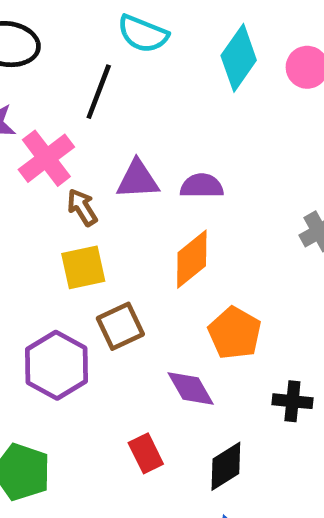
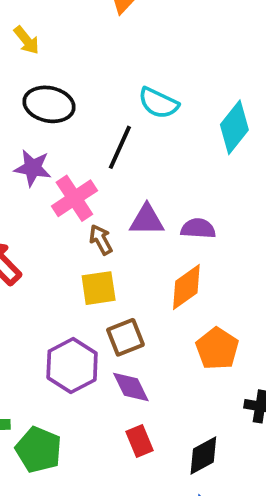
purple diamond: (191, 388) -> (131, 387), moved

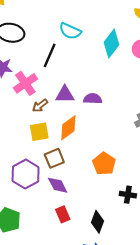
brown arrow: (101, 240) -> (40, 106), turned -98
orange diamond: (186, 287) -> (68, 128), moved
black diamond: (203, 455) -> (97, 222), turned -40

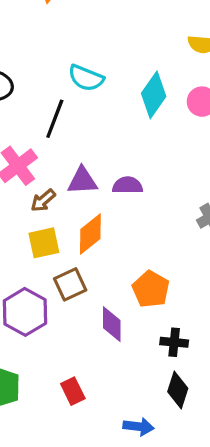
purple diamond: (58, 185) -> (112, 324), moved, turned 30
black cross: (128, 195) -> (174, 342), moved
red rectangle: (63, 214) -> (73, 391), moved
black diamond: (97, 222) -> (178, 390), moved

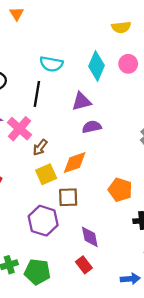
purple triangle: (82, 181) -> (82, 101), moved
orange diamond: (90, 234) -> (75, 163), turned 32
brown square: (70, 284) -> (68, 197), turned 35
purple diamond: (112, 324) -> (90, 237), moved

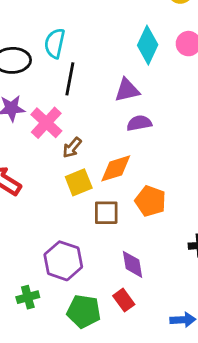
cyan semicircle: (51, 64) -> (55, 43), moved, turned 90
orange pentagon: (120, 190) -> (150, 201), moved
purple hexagon: (43, 221) -> (63, 261), moved
green pentagon: (37, 272) -> (84, 311), moved

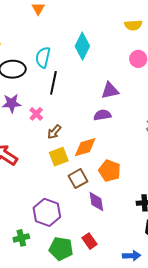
cyan diamond: (148, 45) -> (82, 46), moved
purple triangle: (127, 90) -> (110, 91), moved
pink cross: (46, 123) -> (36, 114), size x0.6
brown square: (106, 213) -> (78, 179), turned -30
purple diamond: (132, 264) -> (96, 202), moved

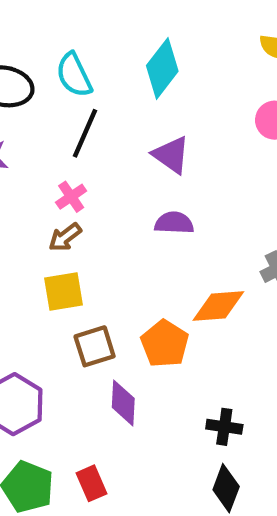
cyan semicircle: (43, 57) -> (74, 75), turned -50
purple triangle: (110, 91) -> (171, 155), moved, turned 36
pink cross: (36, 114) -> (71, 197), moved
orange diamond: (85, 147) -> (218, 306), moved

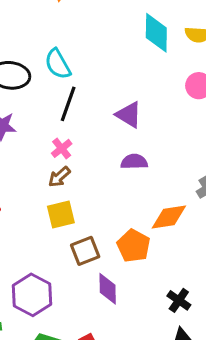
cyan diamond: (162, 68) -> (156, 33), moved, turned -33
black cross: (224, 427) -> (179, 300), turned 30

